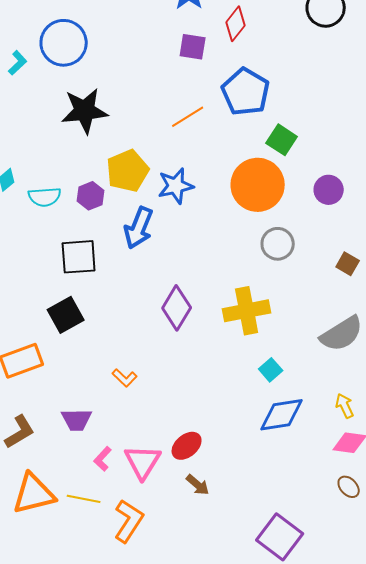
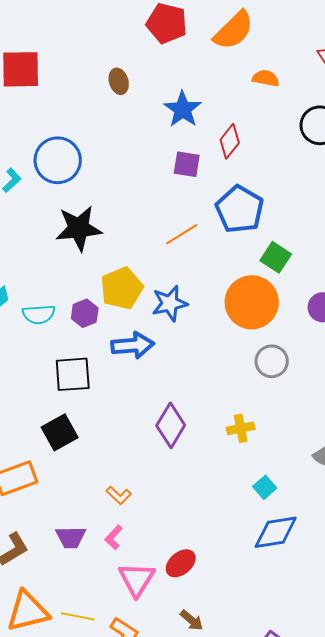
blue arrow: (139, 228) -> (133, 345), turned -117
yellow cross: (247, 311) -> (241, 428), size x0.6
pink L-shape: (103, 459) -> (114, 537), moved
brown arrow: (198, 485) -> (192, 620), moved

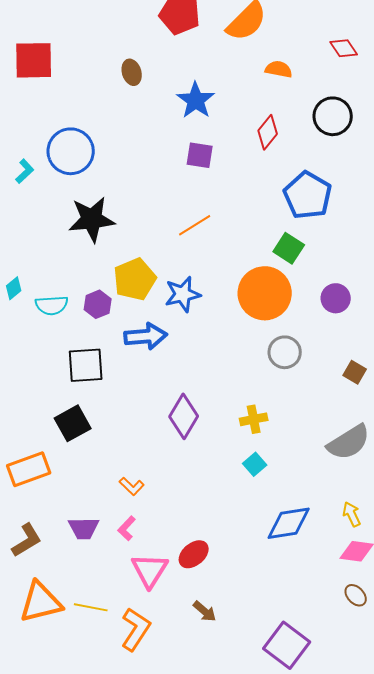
red diamond: (230, 141) -> (268, 132), moved
blue pentagon: (240, 209) -> (308, 195), moved
cyan square: (265, 487) -> (255, 464), moved

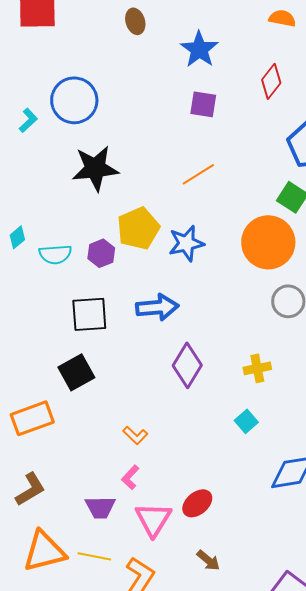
blue arrow: (146, 336) -> (157, 307), moved
cyan square: (255, 464) -> (246, 421), moved
purple trapezoid: (84, 528) -> (100, 507), moved

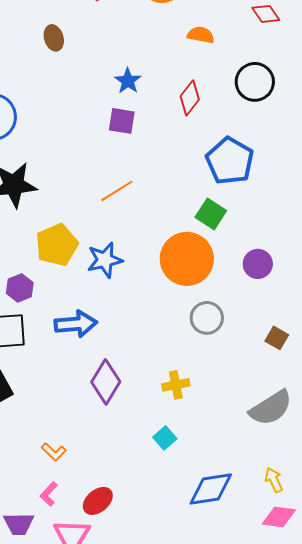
blue star: (199, 49) -> (128, 81), moved, size x0.7
purple hexagon: (101, 253) -> (20, 288), moved
red ellipse: (197, 503) -> (98, 501), moved

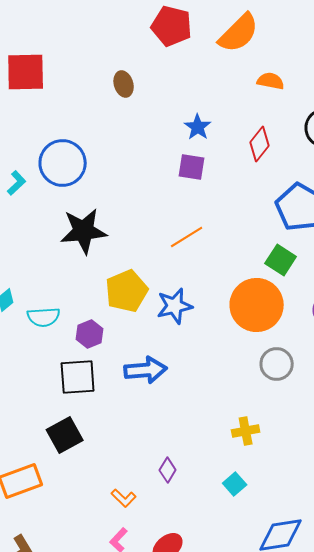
purple diamond: (106, 382) -> (168, 470), moved, size x0.6

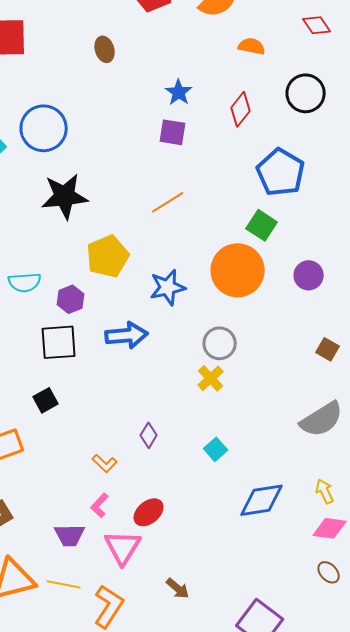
blue star: (175, 306) -> (168, 287), moved
gray circle: (277, 364) -> (220, 343), moved
yellow cross: (246, 431) -> (211, 378), moved, turned -32
black square: (65, 435) -> (46, 400), size x0.7

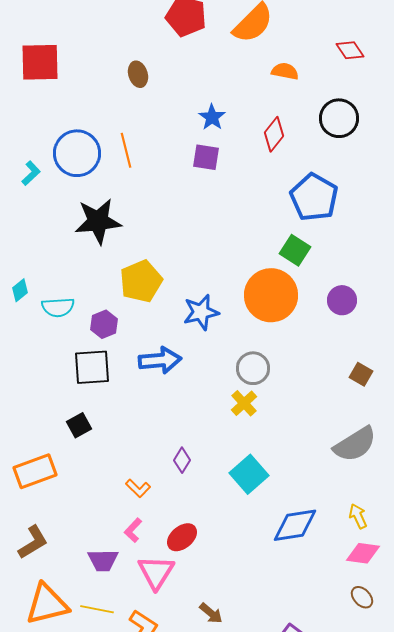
orange line: (168, 202) -> (126, 150), moved, turned -72
cyan square: (216, 449) -> (249, 474), size x1.6

